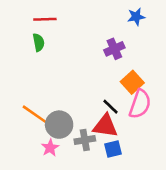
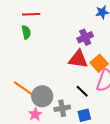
black line: (110, 107) -> (82, 91), moved
red triangle: (105, 126) -> (78, 59), moved

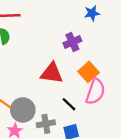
red triangle: (78, 59) -> (52, 73), moved

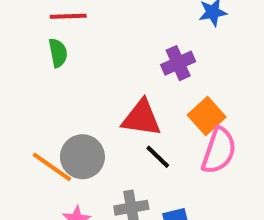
black line: (69, 104) -> (158, 157), moved
gray circle: (23, 110) -> (82, 157), moved

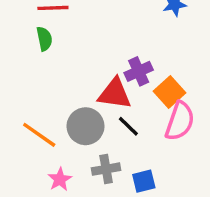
purple cross: (178, 63) -> (139, 71), moved
gray circle: (82, 157) -> (85, 126), moved

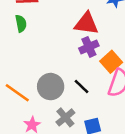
red triangle: (115, 94) -> (86, 24), moved
gray cross: (106, 169) -> (65, 117), turned -30

